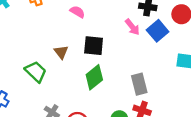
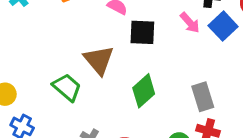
black square: (94, 46) -> (142, 32), moved
brown triangle: (61, 52) -> (99, 60), size x1.6

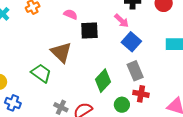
blue square: (223, 26) -> (131, 42), moved
green diamond: (144, 91) -> (103, 81), moved

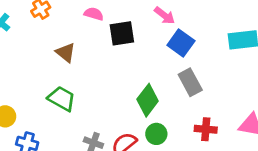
brown triangle: (61, 52) -> (66, 53), moved, size x0.7
red cross: (141, 94) -> (206, 129), moved
green circle: (122, 105) -> (156, 134), moved

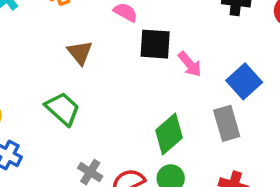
pink arrow: (165, 15) -> (190, 64), moved
blue square: (181, 43) -> (244, 81), moved

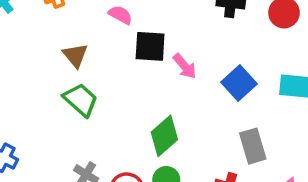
green trapezoid: (63, 109) -> (81, 100), moved
gray rectangle: (227, 123) -> (253, 146), moved

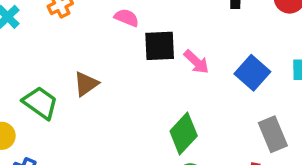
brown triangle: (75, 55) -> (86, 84), moved, turned 40
green trapezoid: (81, 100) -> (40, 103), moved

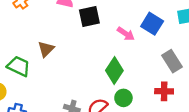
pink arrow: (196, 62) -> (126, 34), moved

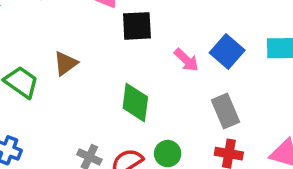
gray rectangle: (172, 61) -> (225, 111), moved
green diamond: (114, 70) -> (135, 103), moved, turned -35

